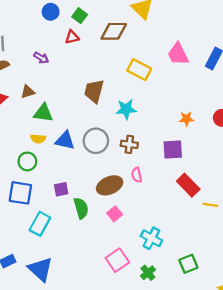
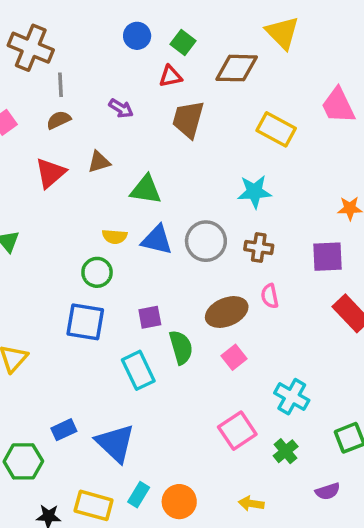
brown trapezoid: (94, 91) -> (188, 119), moved
green triangle: (43, 113) -> (146, 190), moved
cyan rectangle: (40, 224) -> (138, 370), moved, turned -55

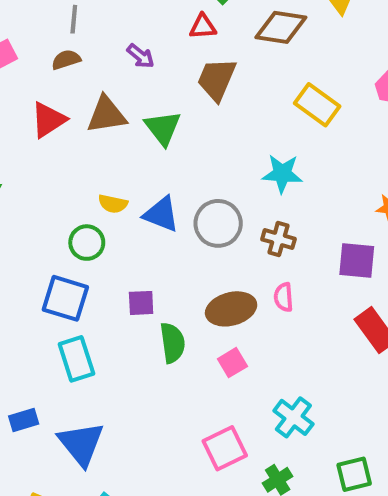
brown triangle: (99, 162) -> (106, 115), size x1.5
green triangle: (146, 190) -> (163, 128), moved, turned 36
cyan rectangle: (138, 370) -> (76, 359), moved

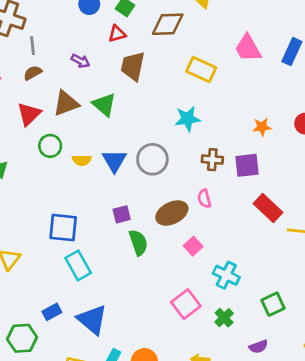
blue triangle: (161, 214) -> (114, 161), turned 50
brown cross: (278, 239) -> (212, 160), moved
green circle: (87, 243) -> (50, 146), moved
purple square: (141, 303) -> (122, 214), moved
pink square: (232, 363) -> (193, 246), moved

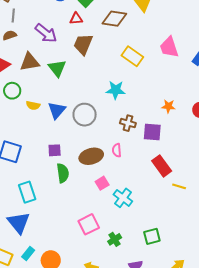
purple arrow: (80, 61) -> (46, 33), size x1.6
cyan rectangle: (78, 265) -> (27, 192), moved
cyan cross: (226, 275) -> (123, 198), moved

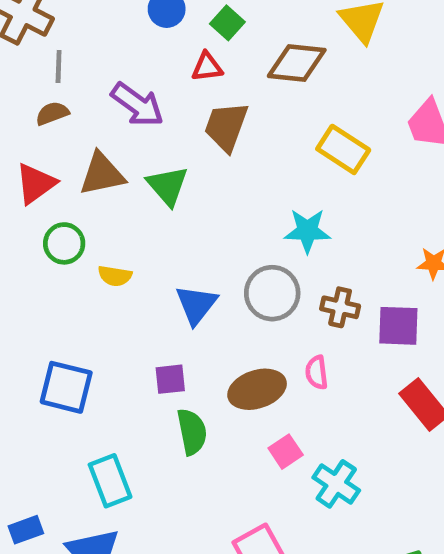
blue triangle: (57, 110) -> (196, 305), moved
gray circle: (85, 115) -> (272, 293), moved

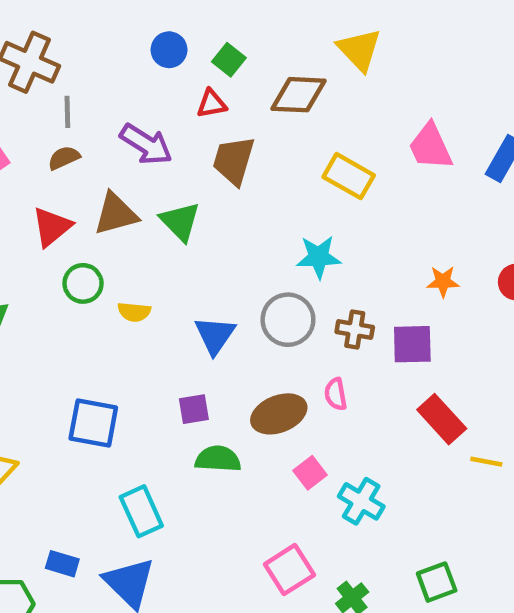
green semicircle: (192, 432) -> (218, 459), turned -72
blue rectangle: (26, 530) -> (62, 564), turned 40

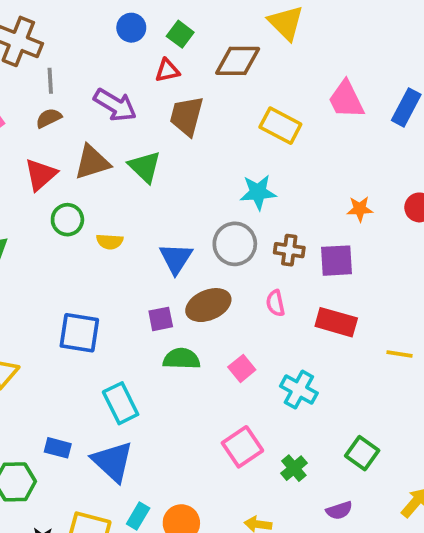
brown ellipse: (279, 414) -> (208, 305), moved
red rectangle: (442, 419) -> (336, 322), moved, turned -30
pink square: (310, 473) -> (242, 368), moved
green square: (437, 582) -> (362, 453), turned -32

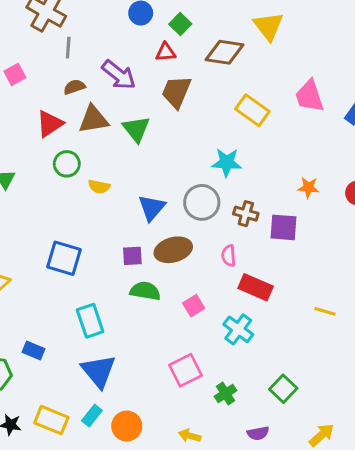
brown semicircle: (49, 118) -> (74, 87), moved
red rectangle: (336, 322) -> (256, 287), moved
blue triangle: (113, 462) -> (99, 371), moved

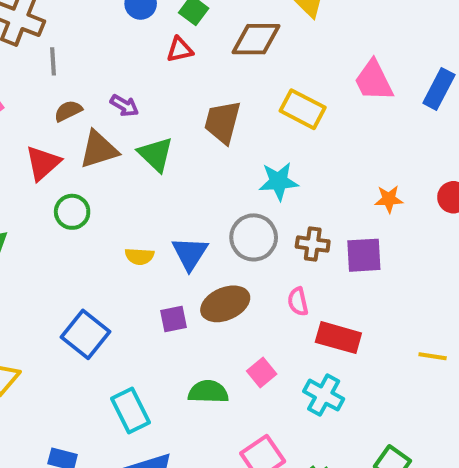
purple arrow: (119, 75) -> (124, 106), moved, size x0.6
brown trapezoid: (176, 92) -> (222, 122), moved
yellow semicircle: (99, 187) -> (139, 256), moved
blue square: (64, 258) -> (85, 334), turned 30
green semicircle: (145, 291) -> (208, 392), moved

